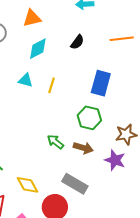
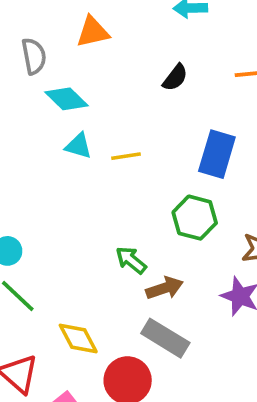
cyan diamond: (38, 49) -> (67, 99), moved, turned 70
yellow line: (52, 85) -> (126, 156), turned 63
brown arrow: (83, 148) -> (165, 288), moved, turned -36

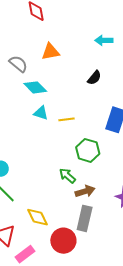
gray semicircle: (34, 56) -> (18, 64), turned -42
green hexagon: (195, 218) -> (88, 150), moved
gray rectangle: (165, 338) -> (85, 218), turned 70

